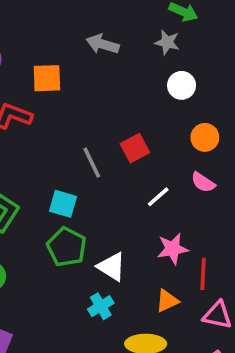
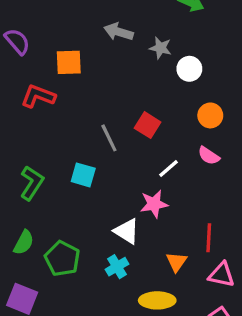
gray star: (167, 42) -> (160, 48), moved
red square: (135, 148) -> (148, 125), turned -30
green pentagon: (67, 247) -> (62, 259), moved
pink star: (173, 249) -> (154, 204), moved
orange triangle: (167, 301) -> (177, 262), turned -30

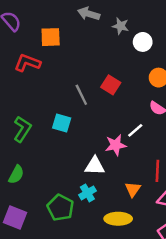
white line: (168, 169) -> (135, 130), moved
white triangle: (127, 231) -> (95, 166), turned -30
green pentagon: (62, 259) -> (60, 208), moved

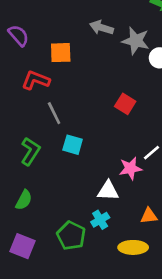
gray star: (121, 26) -> (136, 41), size x1.5
gray line: (81, 95) -> (54, 113), moved
orange triangle: (133, 189) -> (149, 216), turned 49

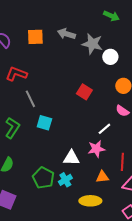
orange square: (61, 53) -> (35, 37), moved
pink star: (130, 168) -> (96, 149), moved
green pentagon: (71, 236) -> (43, 178), moved

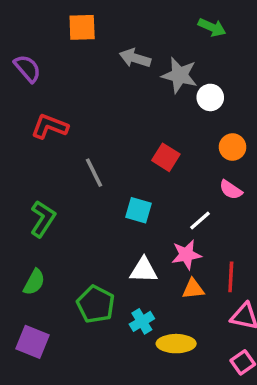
orange square: (35, 37) -> (82, 27), moved
gray line: (30, 99) -> (94, 173), moved
cyan square: (44, 123) -> (138, 210), moved
orange triangle: (102, 177) -> (193, 289), moved
cyan cross: (65, 180) -> (142, 321), moved

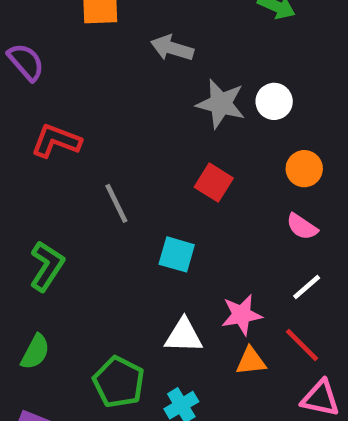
gray star: (179, 75) -> (221, 104), moved
white line: (200, 221) -> (307, 287), moved
red line: (231, 277) -> (302, 345), turned -48

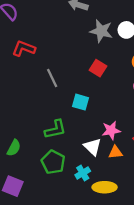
green L-shape: (47, 266) -> (55, 129), moved, turned 45
white triangle: (184, 336) -> (93, 147), moved, turned 42

